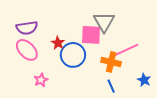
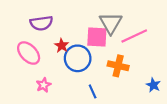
purple semicircle: (27, 28) -> (41, 23), moved
pink line: (126, 50) -> (134, 36), moved
blue line: (111, 86) -> (93, 91), moved

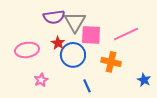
purple semicircle: (41, 23) -> (54, 17), moved
gray triangle: (111, 23) -> (75, 22), moved
pink ellipse: (29, 53) -> (27, 50), turned -55

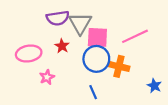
blue circle: (73, 55) -> (96, 59), moved
pink star: (41, 80) -> (47, 77), moved

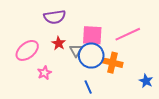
gray triangle: (80, 23) -> (76, 50), moved, size x0.6
pink ellipse: (29, 54) -> (27, 50), turned -30

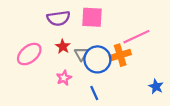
pink square: (92, 35) -> (92, 17), moved
orange cross: (113, 63) -> (120, 55), moved, turned -30
pink star: (44, 73) -> (64, 78), moved

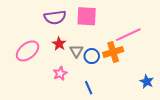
blue circle: (97, 59) -> (92, 56), size x0.6

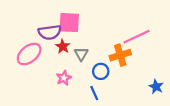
pink square: (87, 16) -> (69, 23), moved
purple semicircle: (55, 17) -> (50, 32), moved
blue circle: (92, 56) -> (101, 71), moved

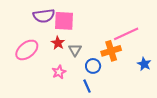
purple semicircle: (50, 32) -> (44, 16), moved
blue star: (156, 87) -> (144, 64), moved

